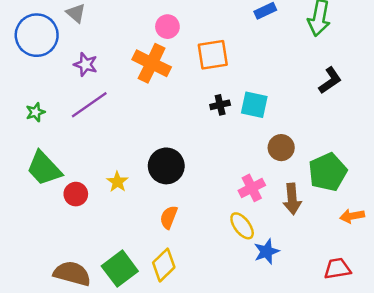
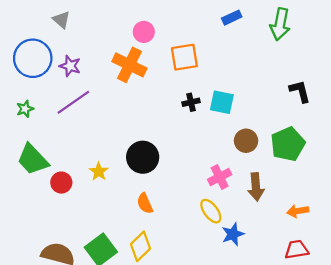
blue circle: (37, 35) -> (33, 58), moved
black L-shape: (330, 80) -> (300, 91), moved, turned -70
green pentagon: (328, 172) -> (288, 144), moved
orange arrow: (352, 216) -> (298, 211), moved
orange semicircle: (169, 217) -> (145, 203), turned -45

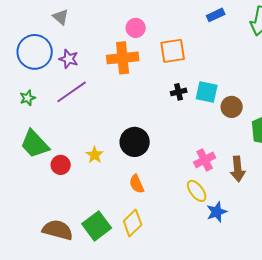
orange cross: (129, 65) -> (123, 58), turned -32
brown circle: (246, 141) -> (232, 107), moved

